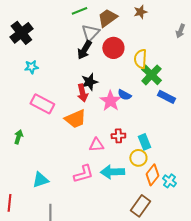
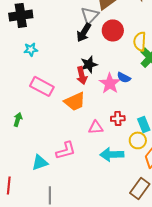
black cross: (21, 33) -> (21, 15), turned 30
pink L-shape: (83, 174) -> (66, 150), moved

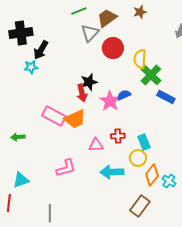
black arrow: (84, 32) -> (41, 50), moved
blue semicircle: (124, 77) -> (124, 95), turned 128
pink rectangle: (42, 86) -> (54, 116), moved
green arrow: (18, 119) -> (18, 137), turned -112
cyan triangle: (40, 162) -> (21, 180), moved

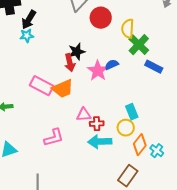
cyan star: (31, 67) -> (27, 36), moved
red cross: (118, 136) -> (97, 124), moved

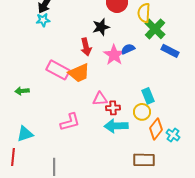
black star: (77, 52) -> (101, 27), moved
brown rectangle: (128, 176) -> (144, 160), turned 55

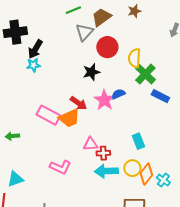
red arrow: (86, 47) -> (78, 103), moved, turned -42
yellow circle: (142, 112) -> (132, 168), moved
pink L-shape: (70, 122) -> (60, 167), turned 40

